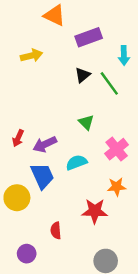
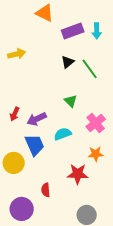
yellow arrow: (31, 56) -> (17, 54), moved
cyan arrow: (124, 56) -> (97, 31), moved
purple circle: (27, 254) -> (22, 209), size x1.5

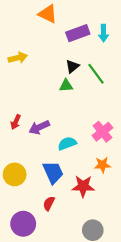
green triangle: (71, 101) -> (66, 86), moved, turned -48
blue trapezoid: (35, 145) -> (53, 172), moved
red semicircle: (46, 190) -> (49, 203), turned 32

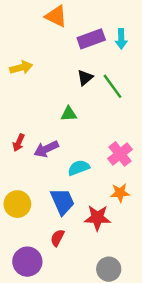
green triangle: (66, 86) -> (69, 114), moved

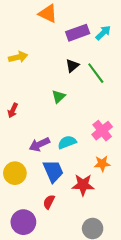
cyan arrow: (121, 39) -> (103, 33), turned -133
green triangle: (69, 114) -> (59, 97), turned -40
red arrow: (19, 143) -> (13, 110), moved
purple arrow: (46, 149) -> (39, 144), moved

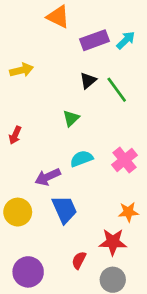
cyan semicircle: (67, 142) -> (81, 159), moved
orange star: (102, 164) -> (128, 212), moved
red star: (83, 185) -> (113, 242), moved
red semicircle: (49, 202) -> (79, 260), moved

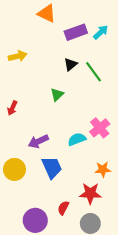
cyan semicircle: (81, 159) -> (77, 139), moved
purple circle: (28, 272) -> (35, 220), moved

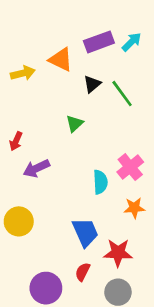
orange triangle: (47, 13) -> (61, 60), moved
cyan semicircle: (77, 139) -> (100, 182), turned 108
purple arrow: (38, 141) -> (36, 168), moved
blue trapezoid: (52, 167) -> (85, 232), moved
orange star: (103, 169) -> (134, 208), moved

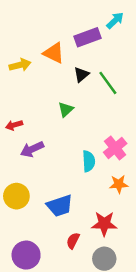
cyan arrow: (132, 42) -> (115, 20), moved
red arrow: (16, 141) -> (14, 125), turned 49
blue trapezoid: (85, 232) -> (60, 206), moved, turned 96
purple circle: (46, 288) -> (26, 255), moved

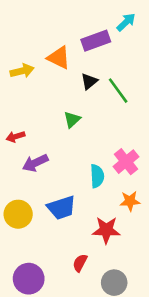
blue trapezoid: (60, 206) -> (62, 208), moved
red star: (104, 224) -> (106, 230), moved

